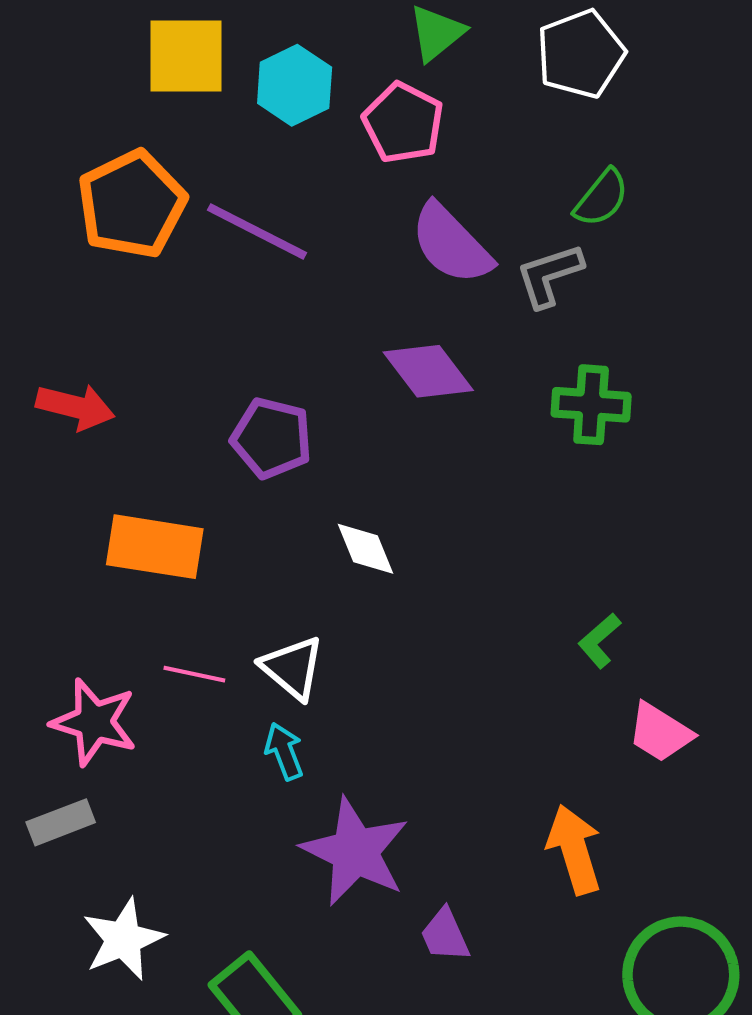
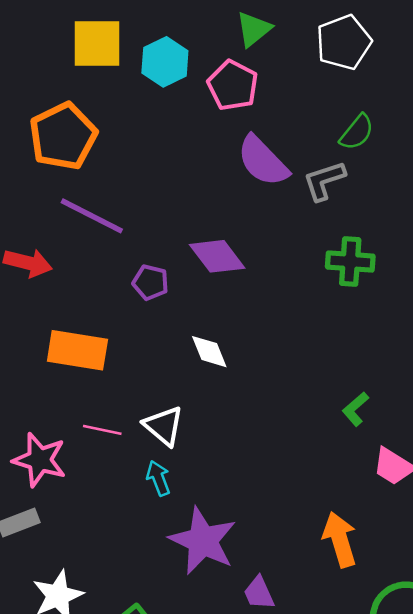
purple line: (257, 231) -> (92, 216), moved
purple diamond: (428, 371) -> (217, 256), moved
purple pentagon: (272, 438) -> (151, 282), size x0.7

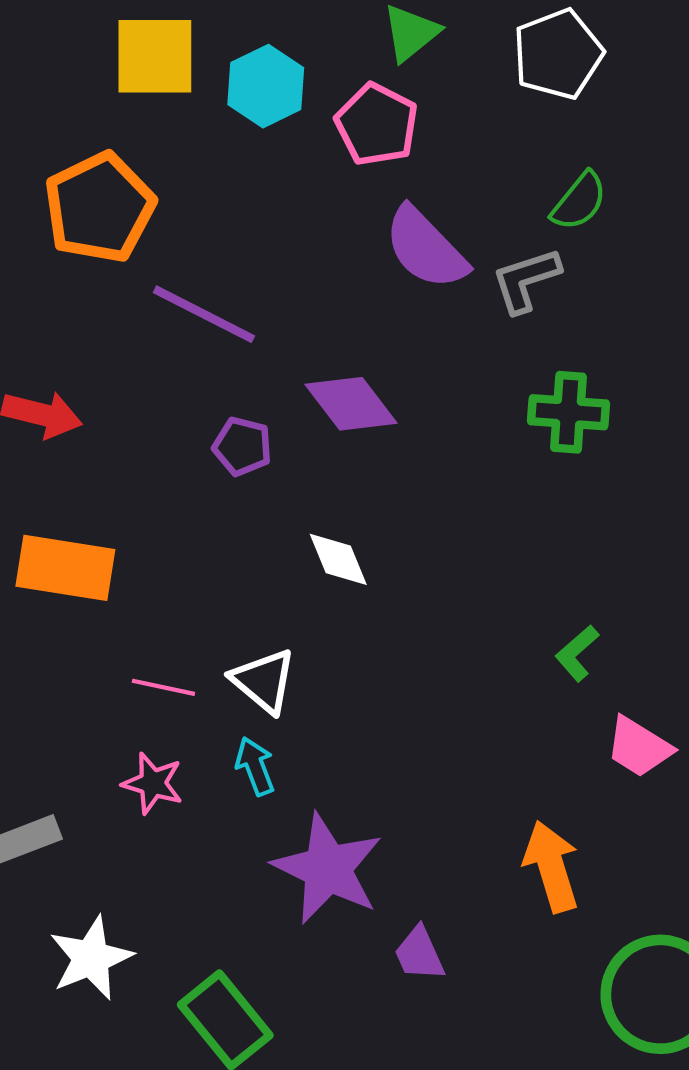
purple line: (92, 216) -> (204, 314), moved
orange rectangle: (77, 350) -> (65, 568), moved
pink star: (40, 460) -> (153, 783), moved, size x0.7

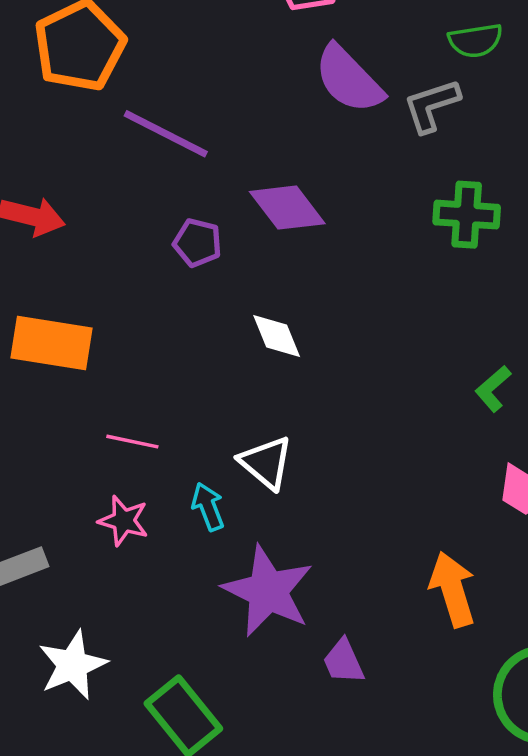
green semicircle: (579, 201) -> (475, 40), turned 42
green L-shape: (577, 653) -> (493, 389), moved
white triangle: (264, 681) -> (266, 463), moved

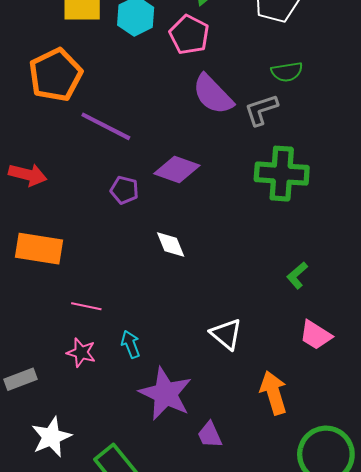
purple diamond: (287, 208) -> (177, 169), turned -33
green cross: (467, 215) -> (282, 174), size x1.4
white triangle: (266, 463) -> (226, 334), moved

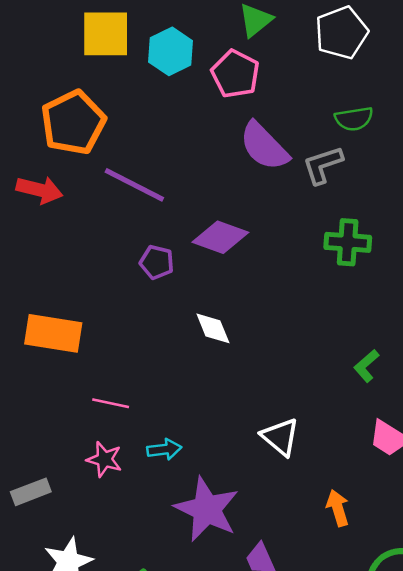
green cross: (282, 174) -> (348, 242), size x0.7
red arrow: (28, 175) -> (40, 190), moved
cyan arrow: (131, 344) -> (164, 449), turned 104
orange arrow: (273, 393) -> (338, 508), size x0.7

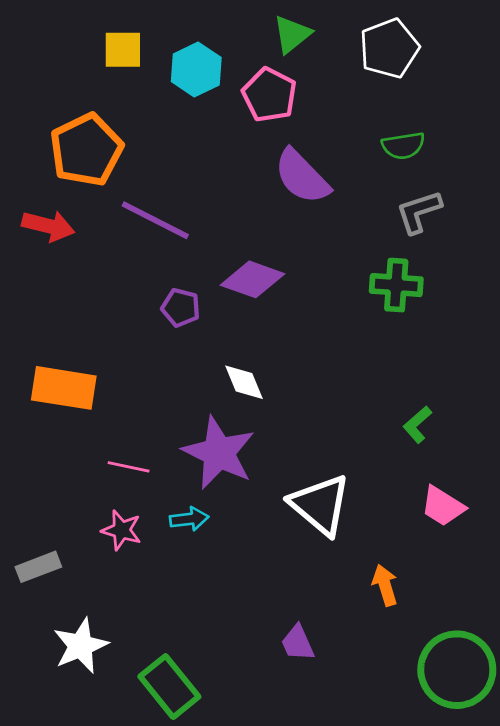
yellow square: (106, 34) -> (123, 50), size x0.7
gray L-shape: (323, 165) -> (419, 212), moved
white triangle: (280, 437) -> (320, 505), size x1.4
purple star: (207, 509) -> (219, 453), moved

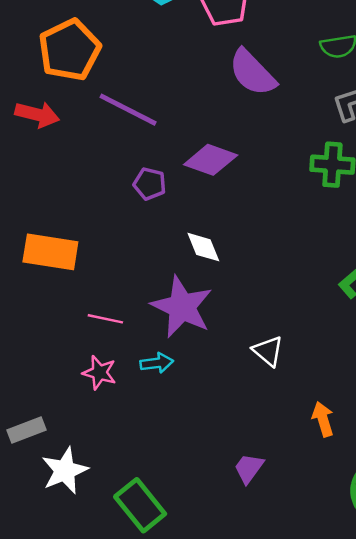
white triangle: (320, 505) -> (268, 351), size x0.6
gray rectangle: (38, 567) -> (27, 430), moved
purple trapezoid: (298, 643) -> (249, 468), turned 60

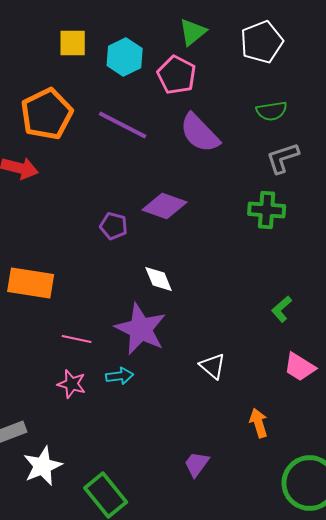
purple line: (128, 110) -> (123, 125), moved

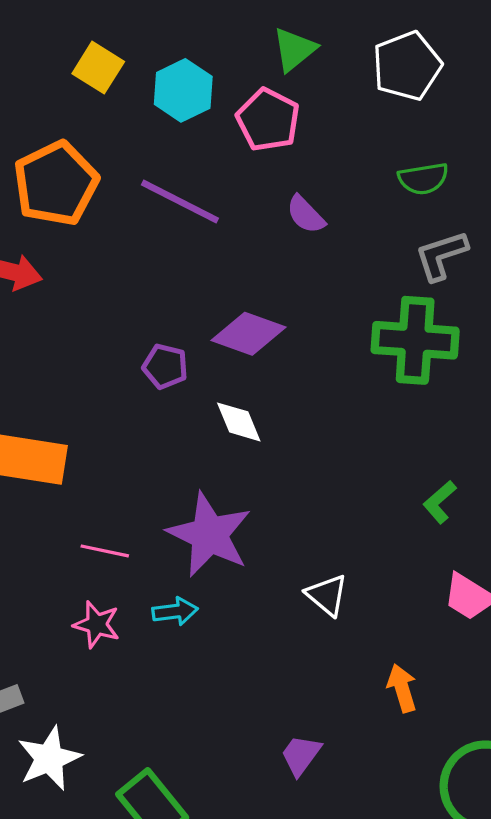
yellow square: (73, 43) -> (98, 68), turned 32
purple semicircle: (200, 133) -> (306, 215), size x0.6
green cross: (267, 210) -> (415, 340), size x1.4
white diamond: (159, 279) -> (239, 422), moved

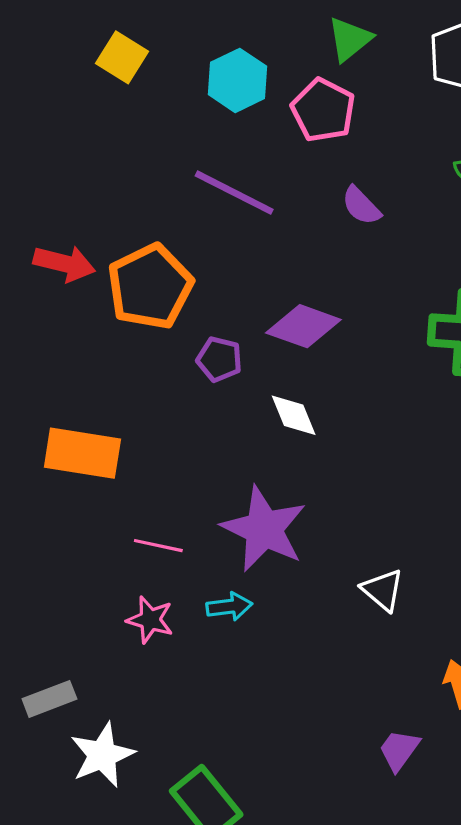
yellow square: (98, 68) -> (122, 57), moved
orange pentagon: (56, 183) -> (150, 287), moved
purple trapezoid: (301, 755) -> (399, 750), moved

